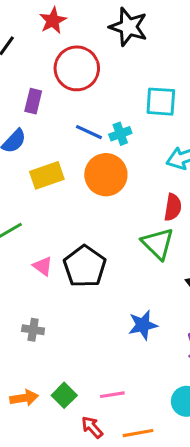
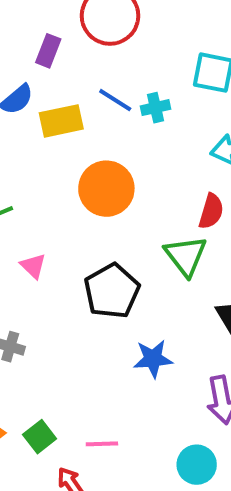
yellow rectangle: (47, 175) -> (61, 121), moved
orange circle: (106, 175) -> (106, 189), moved
black pentagon: (85, 266) -> (112, 291), moved

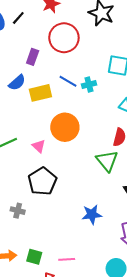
pink triangle: (33, 266) -> (39, 146), moved
black pentagon: (112, 291) -> (42, 181), moved
green square: (40, 437) -> (34, 257), turned -35

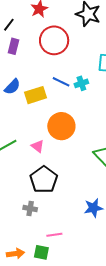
purple rectangle: (33, 57) -> (13, 46), moved
gray cross: (18, 211) -> (30, 208), moved
pink line: (67, 259) -> (54, 235), moved

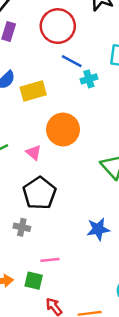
blue line: (61, 82) -> (72, 61), moved

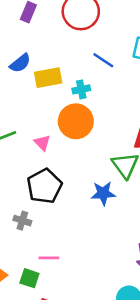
blue line: (72, 61) -> (103, 60), moved
cyan cross: (89, 79) -> (81, 89), moved
blue star: (98, 229) -> (103, 193), moved

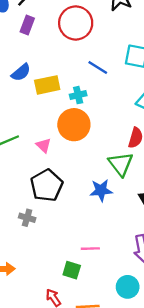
pink line: (49, 258) -> (90, 249), moved
green square: (29, 278) -> (72, 270), moved

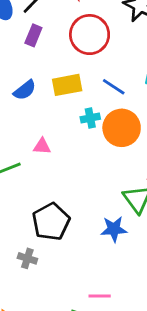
yellow rectangle: (47, 85) -> (67, 85), moved
orange circle: (74, 125) -> (122, 128), moved
pink triangle: (44, 145) -> (42, 146), moved, turned -42

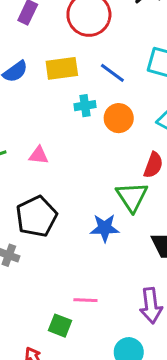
orange circle: (122, 128) -> (119, 118), size x0.7
pink triangle: (42, 146) -> (39, 155), moved

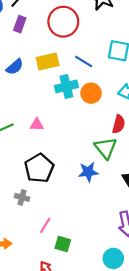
cyan cross: (85, 106) -> (66, 86), size x1.5
pink line: (85, 300) -> (45, 225), moved, turned -56

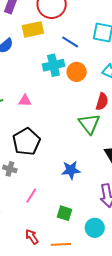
yellow rectangle: (48, 62) -> (33, 29), moved
blue star: (88, 172) -> (71, 170), moved
green square: (63, 244) -> (65, 213), moved

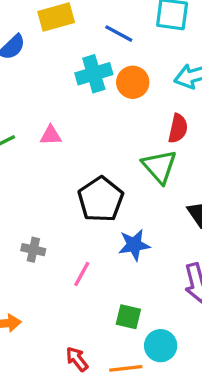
black pentagon: (26, 142) -> (101, 199), moved
pink line: (31, 196) -> (82, 274), moved
cyan circle: (95, 228) -> (161, 346), moved

